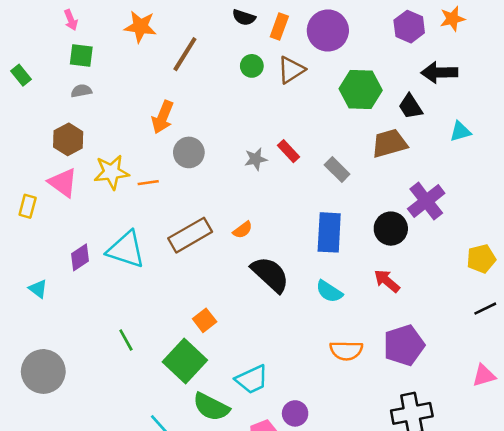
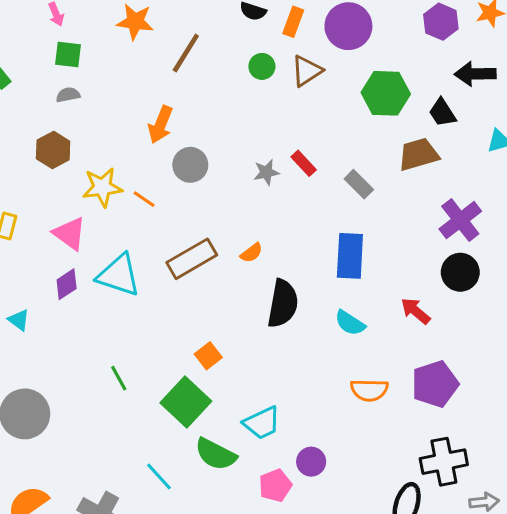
pink triangle: (63, 183) -> (70, 233), moved
orange line: (148, 183) -> (144, 199), turned 42
black circle: (391, 229) -> (460, 272), moved
black semicircle: (270, 274) -> (283, 304), turned 57

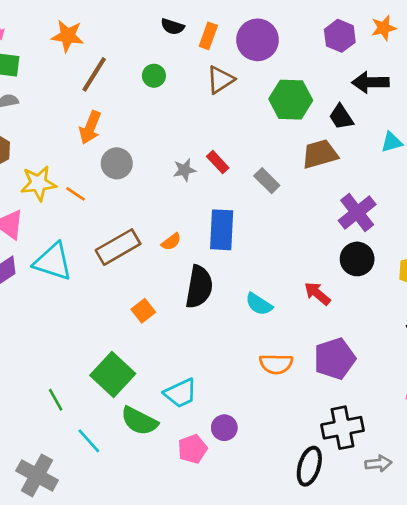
brown line: (186, 53) -> (94, 74), moved
green circle: (262, 66) -> (154, 76), moved
blue rectangle: (350, 256) -> (222, 230), moved
orange square: (208, 356) -> (143, 311), moved
green line: (119, 378) -> (56, 400), moved

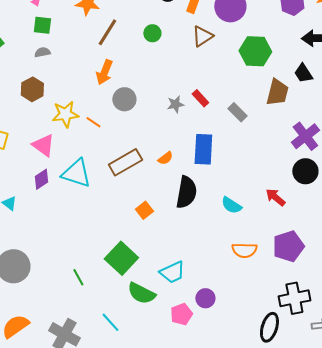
black trapezoid: (341, 117) -> (303, 73), moved
brown trapezoid: (320, 154) -> (277, 92), turned 120
cyan line: (89, 441) -> (110, 322), moved

